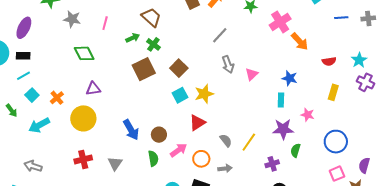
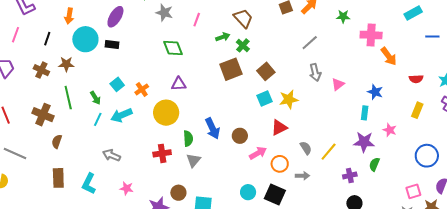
pink cross: (280, 22) -> (371, 35), turned 30
cyan line: (24, 76) -> (98, 119), moved, turned -40
blue circle: (336, 142) -> (427, 156), moved
green semicircle: (153, 158) -> (188, 138), moved

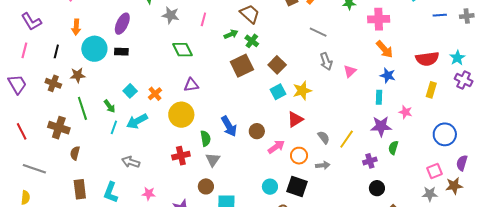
gray line: (310, 43) -> (318, 32), turned 72
orange arrow: (389, 56) -> (385, 49), moved
red semicircle: (416, 79) -> (427, 59), size x1.6
brown circle: (178, 193) -> (206, 186), moved

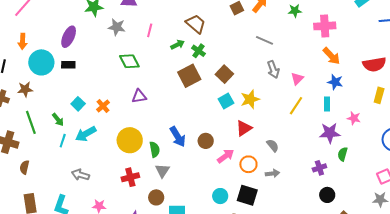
yellow circle: (181, 115) -> (130, 140), moved
yellow line: (347, 139) -> (296, 106), moved
red cross: (181, 156) -> (130, 177), moved

